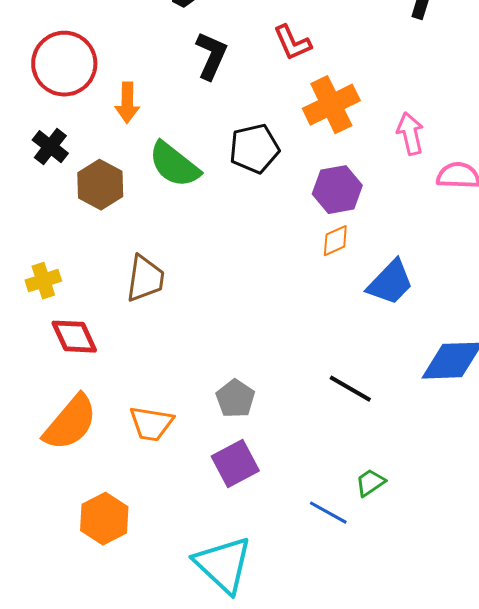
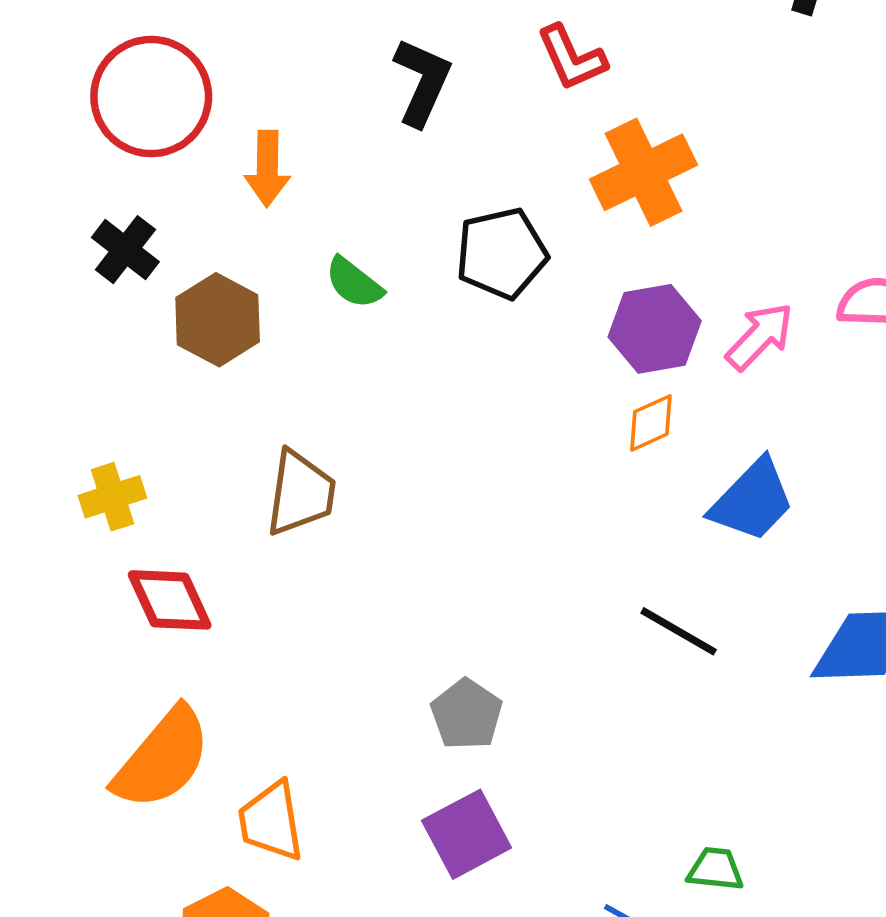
pink arrow: (410, 134) -> (760, 336), moved, turned 57
green semicircle: (174, 165) -> (354, 283), size x0.6
black line: (350, 389) -> (679, 631), moved
orange trapezoid: (151, 424) -> (271, 821), moved, turned 72
green trapezoid: (370, 483) -> (715, 869), turned 40

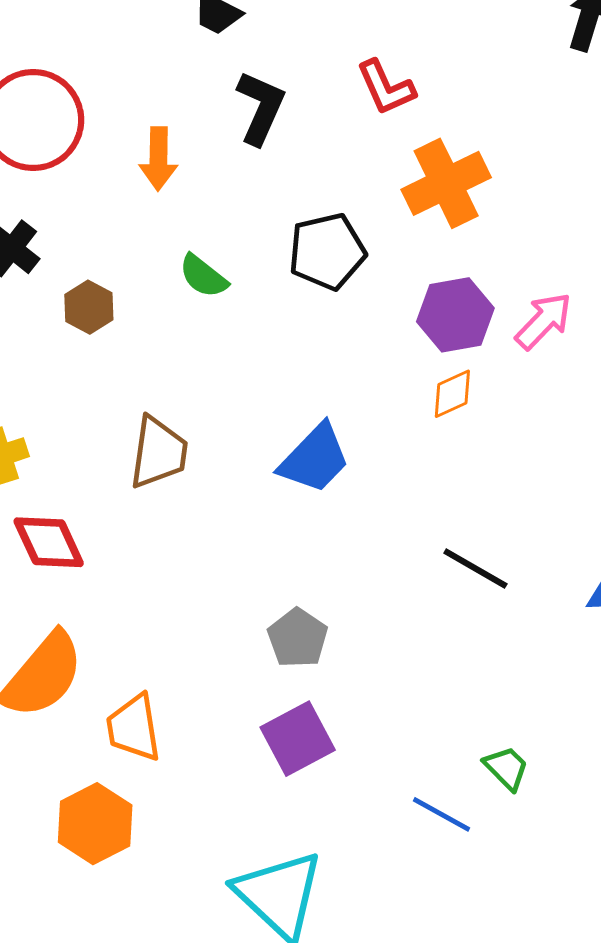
orange arrow: (267, 168) -> (158, 159), moved
brown hexagon: (218, 320) -> (89, 307), size x0.7
blue trapezoid: (752, 500) -> (315, 459), moved
green trapezoid: (715, 869) -> (506, 768), turned 39

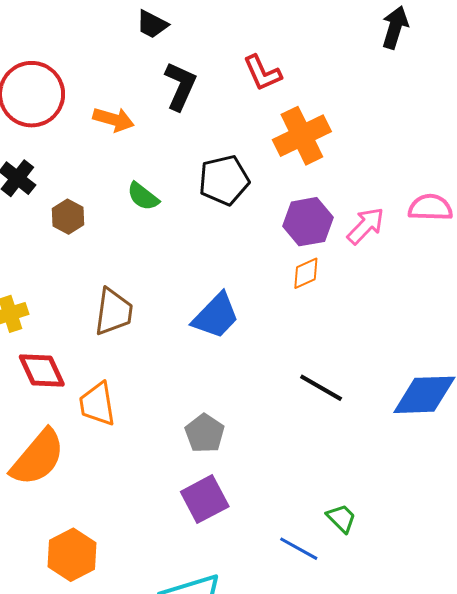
orange arrow: (158, 159) -> (114, 119), turned -75
orange trapezoid: (134, 728) -> (97, 404), moved

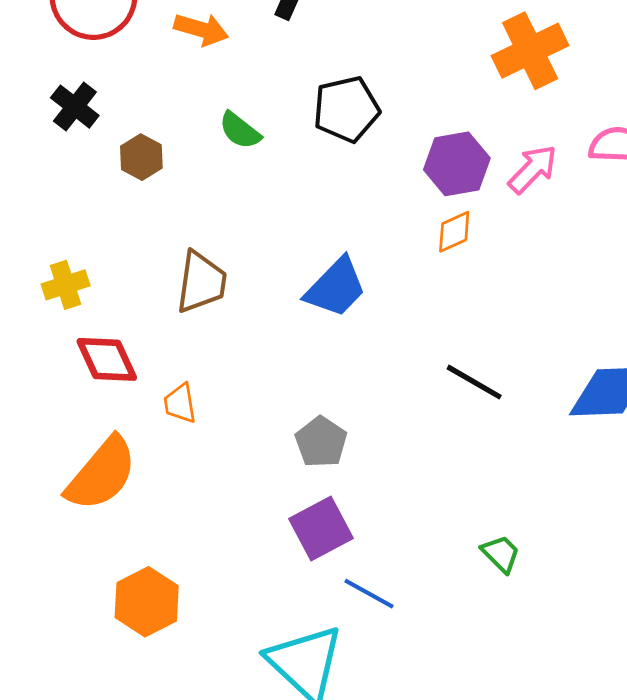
orange cross: (302, 136) -> (530, 51), moved
orange trapezoid: (97, 404) -> (180, 403), size x0.7
blue line: (299, 549) -> (369, 594), moved

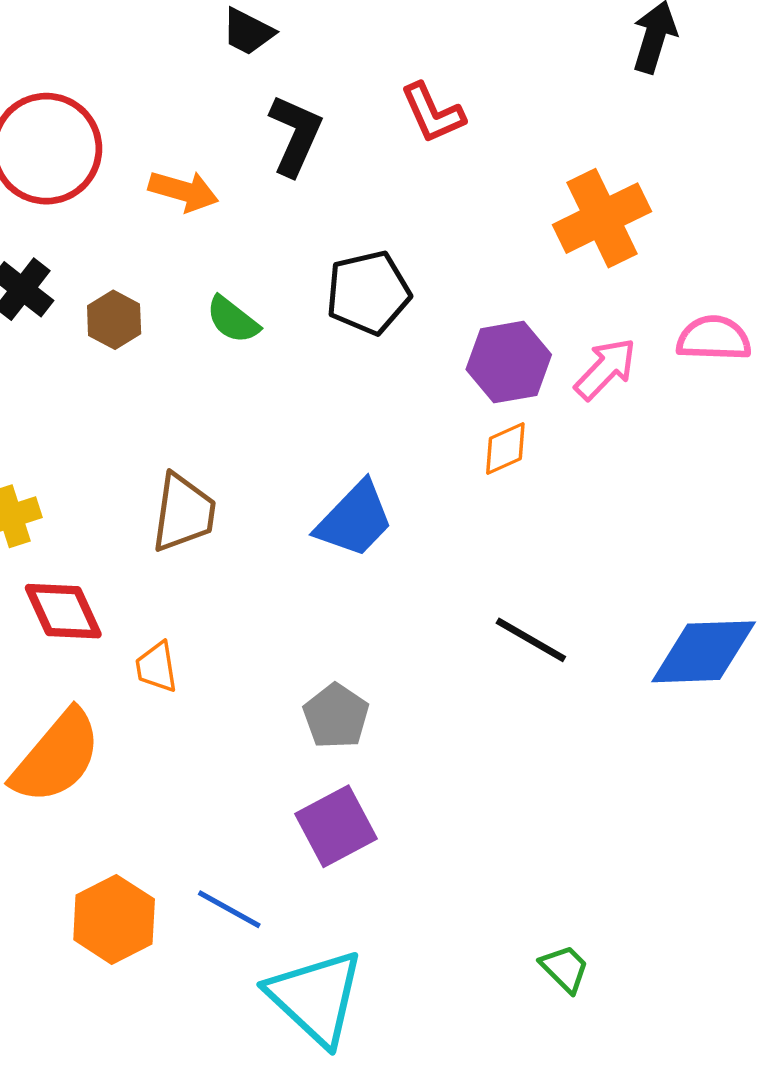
brown hexagon: (141, 157) -> (114, 320), moved
green trapezoid: (501, 554) -> (565, 969), moved
blue line: (369, 594) -> (229, 909), moved

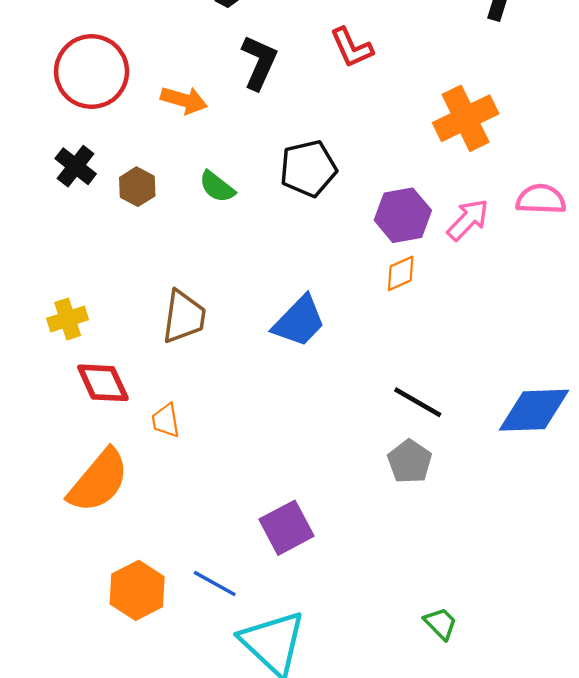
gray pentagon: (336, 716) -> (410, 462), moved

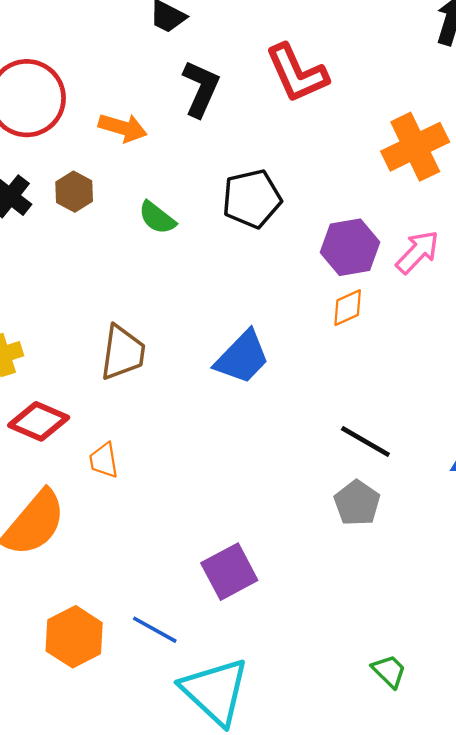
red L-shape: (352, 48) -> (297, 73), size x1.4
brown hexagon: (137, 187) -> (74, 192), moved
red diamond: (103, 383) -> (39, 421), turned -42

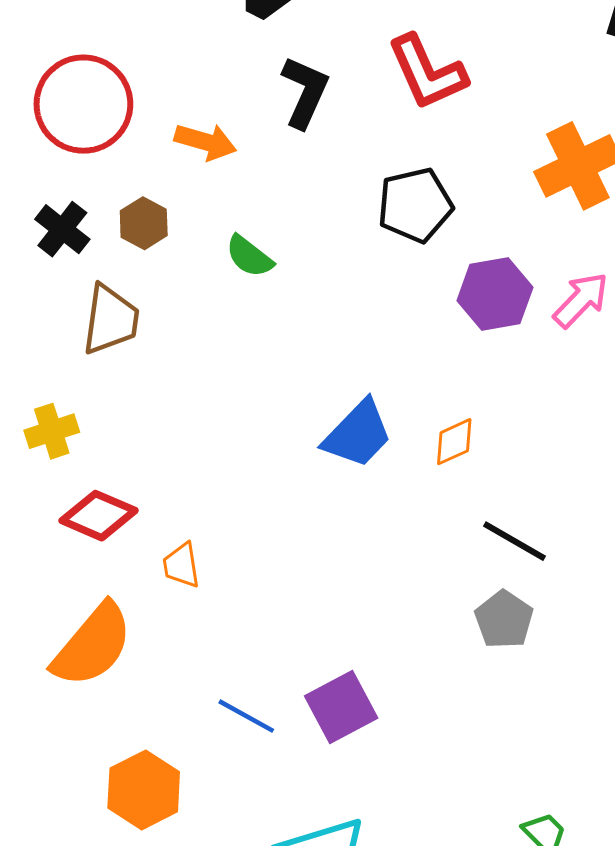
black pentagon: (252, 199) -> (415, 205), moved
orange diamond: (348, 308) -> (454, 442), moved
brown trapezoid: (123, 353) -> (111, 320), moved
blue line: (155, 630) -> (246, 716), moved

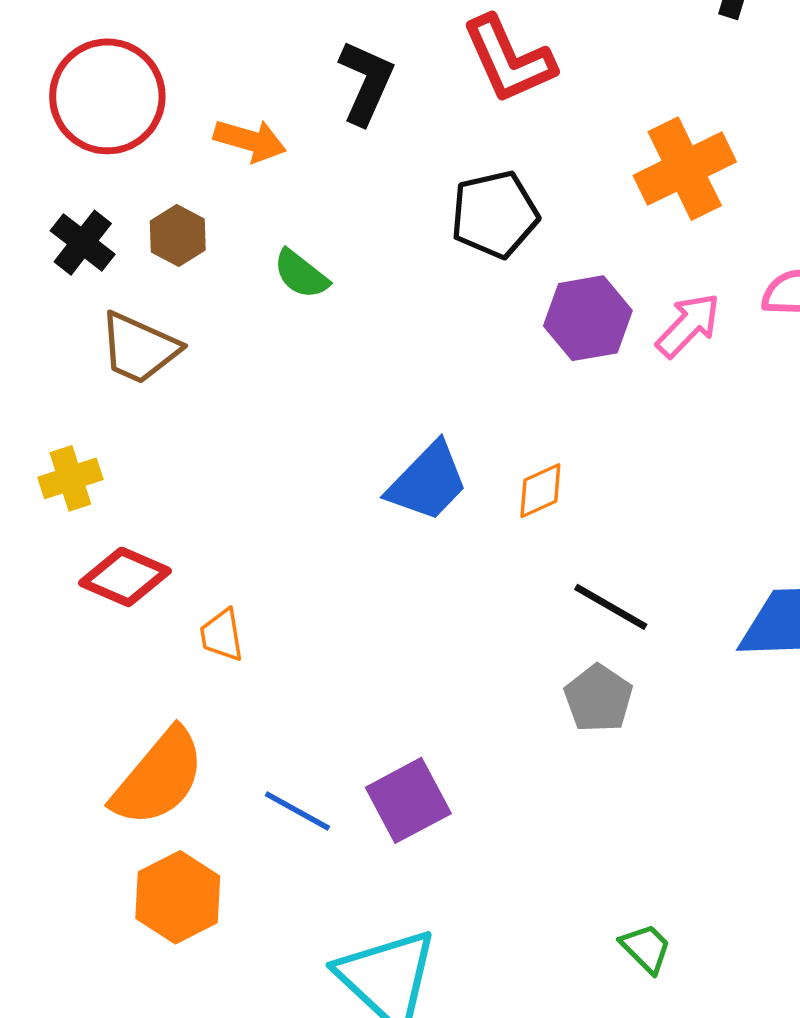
brown trapezoid: (111, 320) -> (139, 348), turned 106
orange semicircle: (92, 645) -> (158, 778), moved

